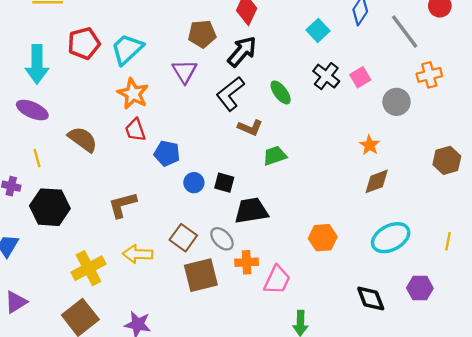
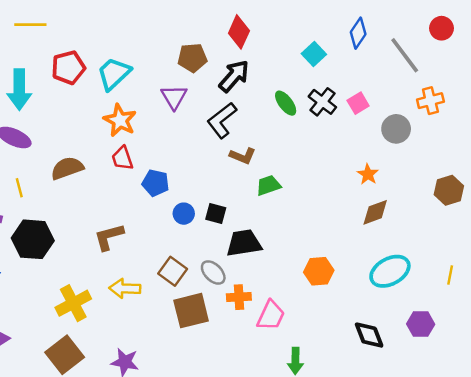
green ellipse: (281, 92) -> (286, 103), moved
brown semicircle: (83, 139) -> (67, 168), turned -56

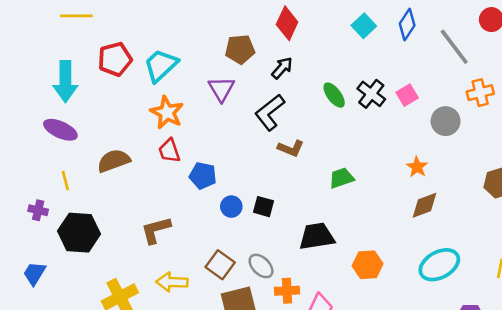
cyan square: (314, 54) -> (364, 26), moved
black arrow: (234, 76) -> (282, 68), size x0.7
green trapezoid: (268, 185) -> (342, 178), moved
black trapezoid: (244, 243) -> (317, 236), moved

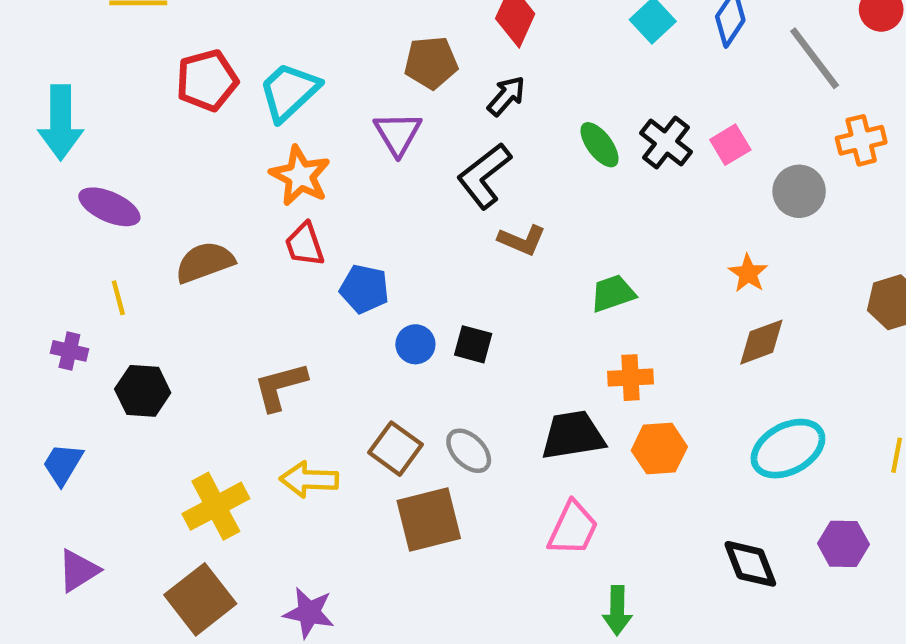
cyan arrow: (65, 81) -> (61, 123), moved
black hexagon: (79, 233) -> (143, 391), size x0.7
black trapezoid: (317, 236) -> (573, 435), moved
orange cross: (287, 291) -> (631, 378), moved

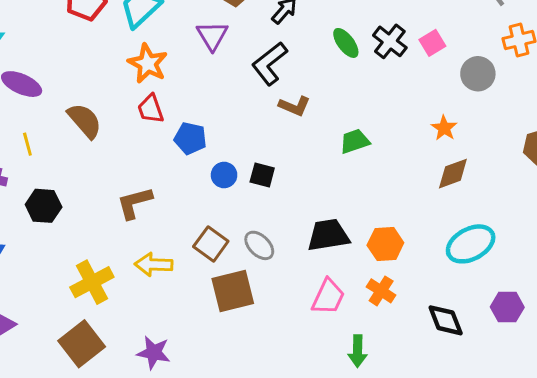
brown semicircle: (205, 262) -> (85, 121), turned 69
orange cross: (631, 378) -> (381, 291), moved, turned 36

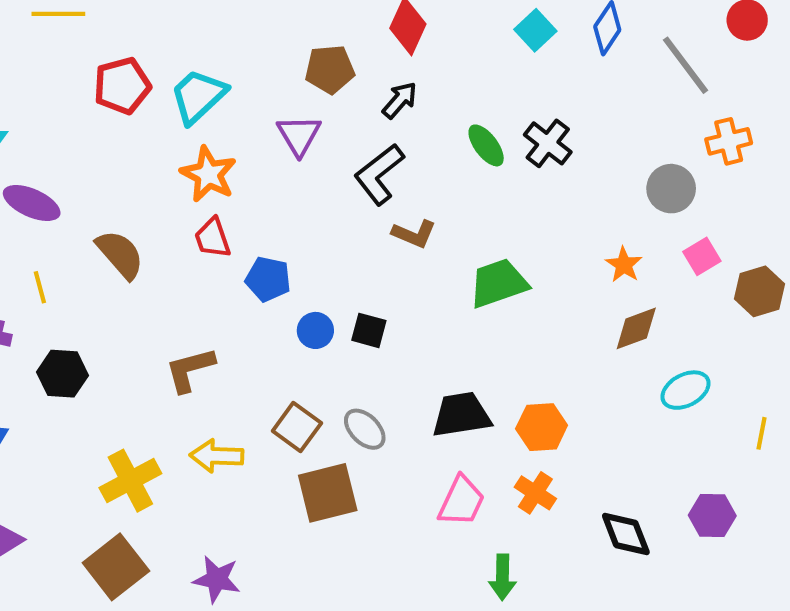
pink square: (432, 43) -> (702, 256), moved
green trapezoid: (355, 141) -> (498, 283), size x1.4
cyan ellipse: (471, 244) -> (685, 390), moved, size x0.7

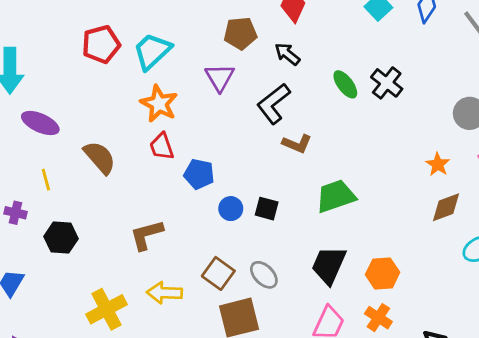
black arrow: (400, 100) -> (287, 54), turned -92
green trapezoid: (498, 283) -> (336, 196), moved
black trapezoid: (461, 415) -> (329, 265), turned -57

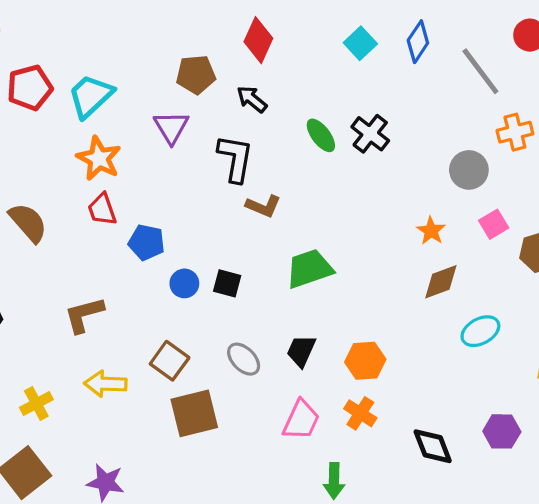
black L-shape: (274, 104) -> (235, 158), turned 138
black trapezoid: (329, 265) -> (301, 351), size x0.7
gray ellipse: (264, 275) -> (244, 359), moved
yellow cross: (107, 309) -> (36, 403), size x0.7

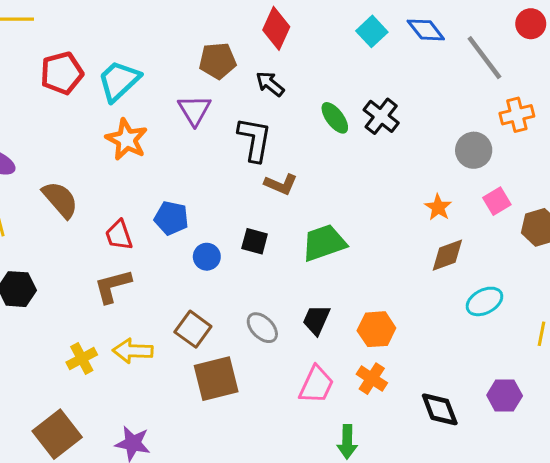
blue diamond: (418, 42) -> (426, 30), turned -72
red trapezoid: (102, 209) -> (119, 235), moved
black square: (227, 283) -> (255, 241), moved
yellow cross: (36, 403) -> (82, 358), moved

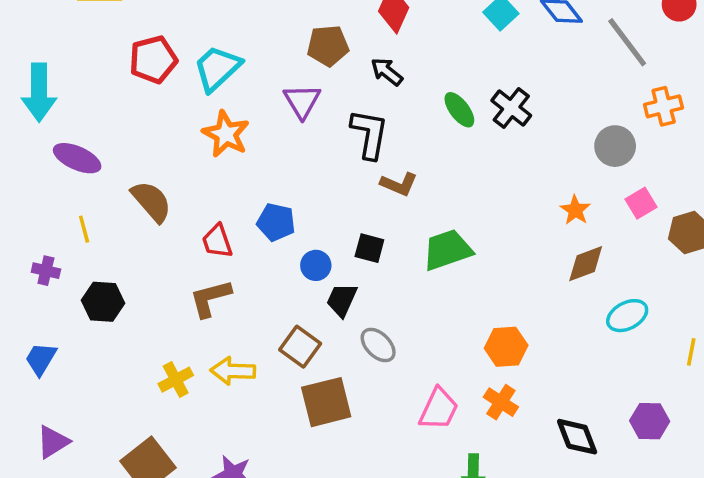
black trapezoid: (316, 320) -> (342, 300), moved

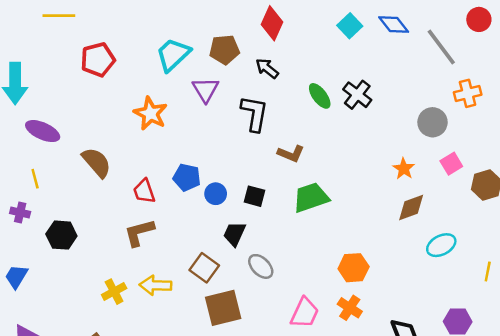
cyan trapezoid: (217, 68) -> (173, 55), moved
brown L-shape: (399, 184) -> (291, 154), moved
yellow line: (84, 229) -> (35, 179), moved
blue circle: (316, 265) -> (216, 194), moved

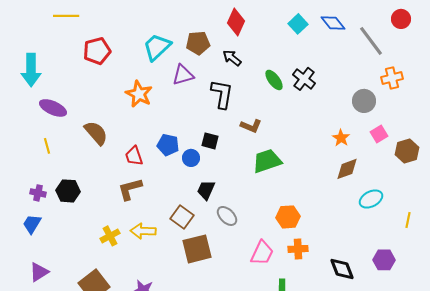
purple triangle: (206, 90) -> (183, 75), turned 45
black square: (254, 196) -> (210, 141), moved
purple cross: (20, 213) -> (38, 193), moved
orange hexagon: (354, 268) -> (288, 217), moved
orange cross: (350, 308) -> (298, 249), turned -36

